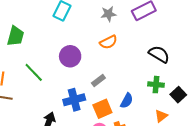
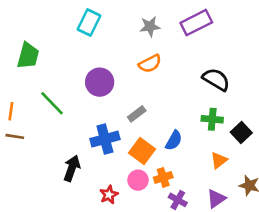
orange square: (102, 109) -> (142, 151), turned -30

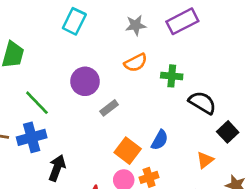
black semicircle: (216, 79) -> (202, 103), moved
gray rectangle: (137, 114) -> (109, 108), moved
green cross: (212, 119) -> (172, 76), moved
blue cross: (105, 139) -> (32, 137), moved

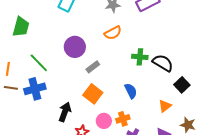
green cross: (172, 76) -> (140, 57), moved
blue semicircle: (160, 140) -> (131, 91), turned -56
orange square: (128, 151) -> (93, 94), moved
black arrow: (57, 168) -> (65, 112), moved

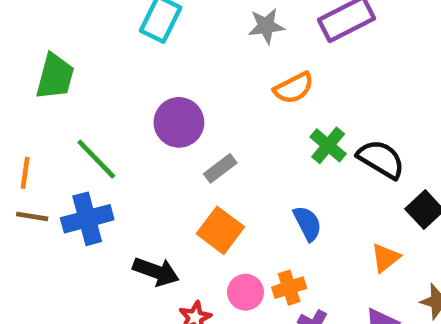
orange semicircle: (113, 33) -> (294, 88), moved
green cross: (140, 57) -> (328, 145), turned 35
black arrow: (65, 112) -> (156, 272), turned 90

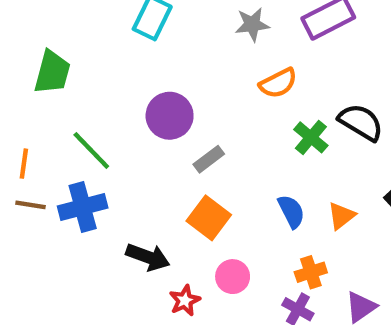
black semicircle: (381, 159) -> (361, 122), moved
orange triangle: (386, 258) -> (341, 216), moved
orange cross: (289, 288) -> (311, 272), moved

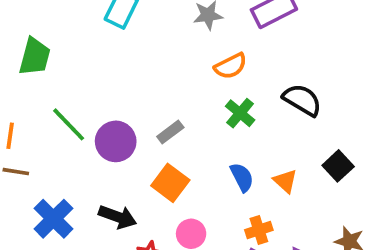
purple circle: (170, 116) -> (116, 141), moved
green cross: (311, 137) -> (240, 113), moved
blue cross: (83, 207) -> (53, 219), moved, turned -30
orange triangle: (341, 216) -> (285, 181), turned -40

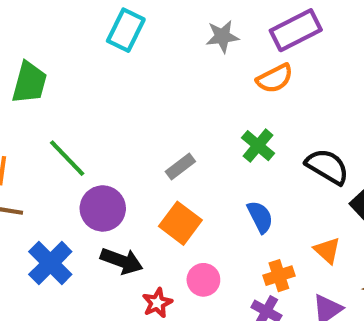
orange semicircle: (231, 66) -> (275, 78), moved
black semicircle: (302, 100) -> (327, 167), moved
purple circle: (116, 141) -> (103, 208), moved
orange triangle: (285, 181) -> (327, 250), moved

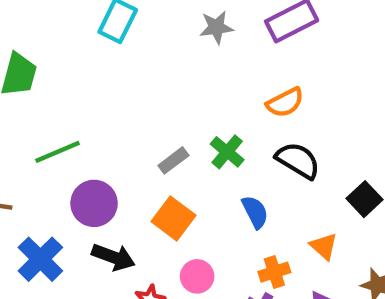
orange semicircle: (275, 78) -> (285, 102), moved
green cross: (258, 146) -> (227, 152), moved
green line: (67, 158) -> (58, 152), turned -69
black semicircle: (327, 167) -> (298, 160), moved

